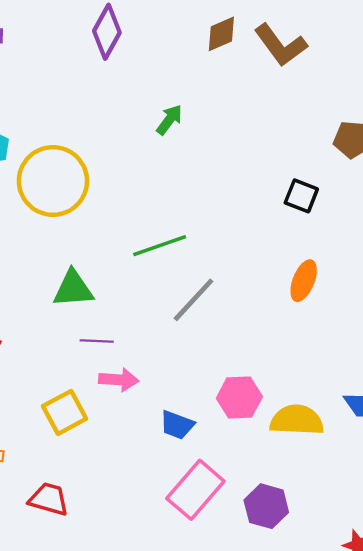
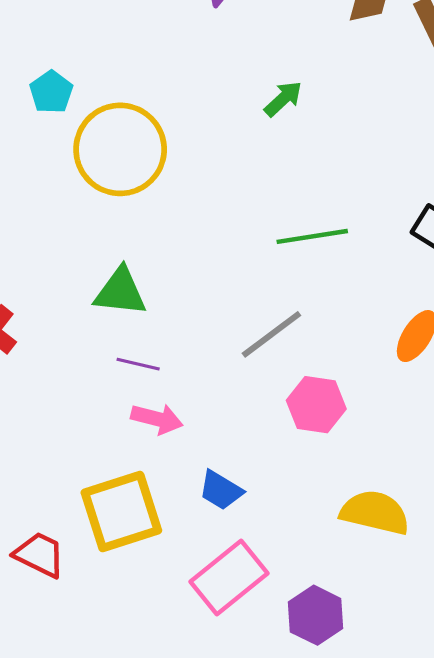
green line: (160, 246) -> (312, 236), moved
pink hexagon: (239, 398) -> (316, 405), moved
yellow square: (65, 412) -> (121, 512), moved, size x1.4

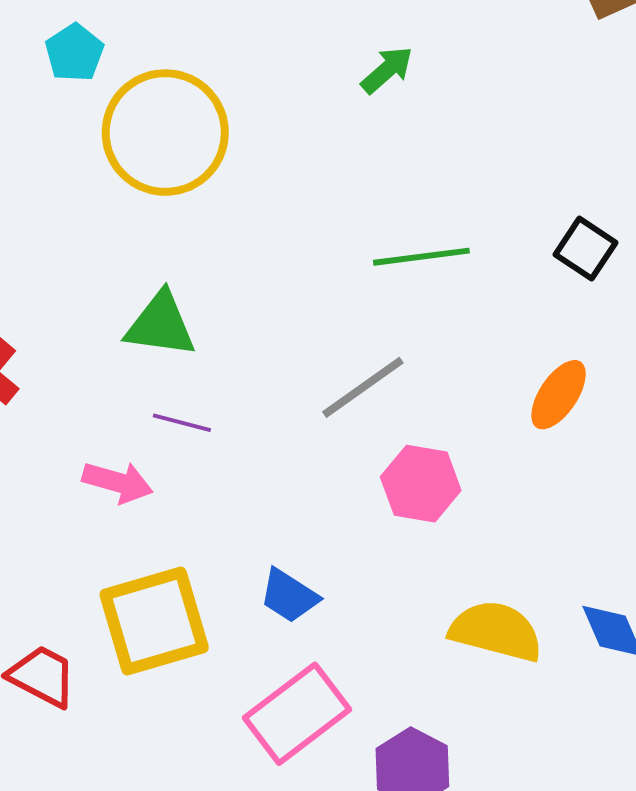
pink arrow: (157, 419) -> (118, 482), moved

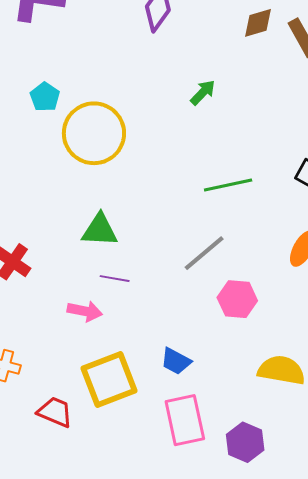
pink rectangle: (297, 714) -> (185, 420), turned -60

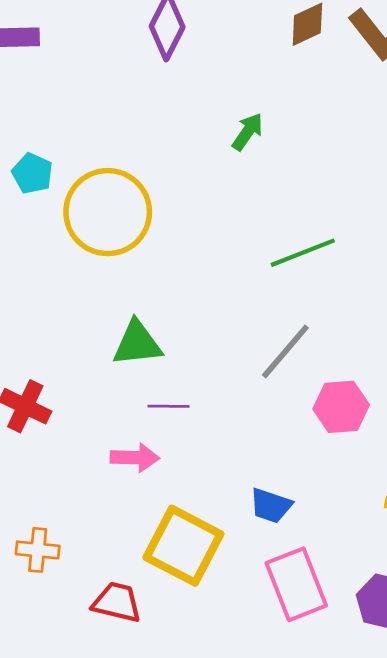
yellow square: (109, 379) -> (183, 546), turned -32

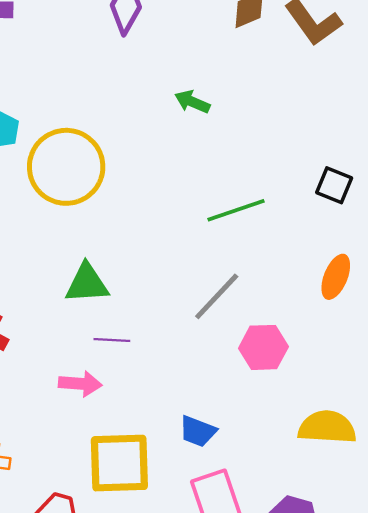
green arrow: (248, 132) -> (192, 102), turned -104
yellow square: (183, 546) -> (119, 463), turned -32

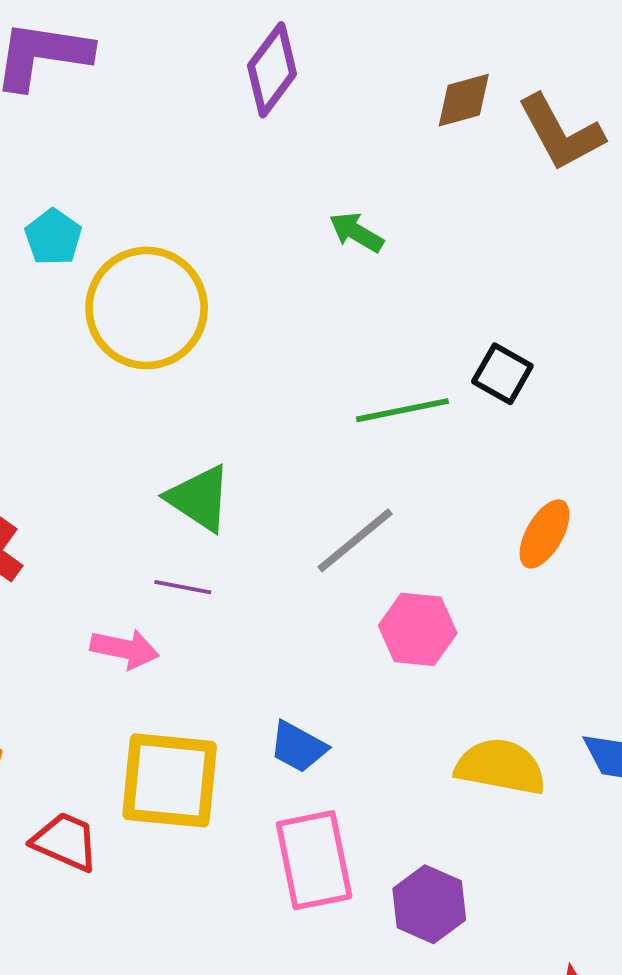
black square: (334, 185) -> (502, 374), moved
green triangle: (87, 283) -> (199, 498), moved, turned 30

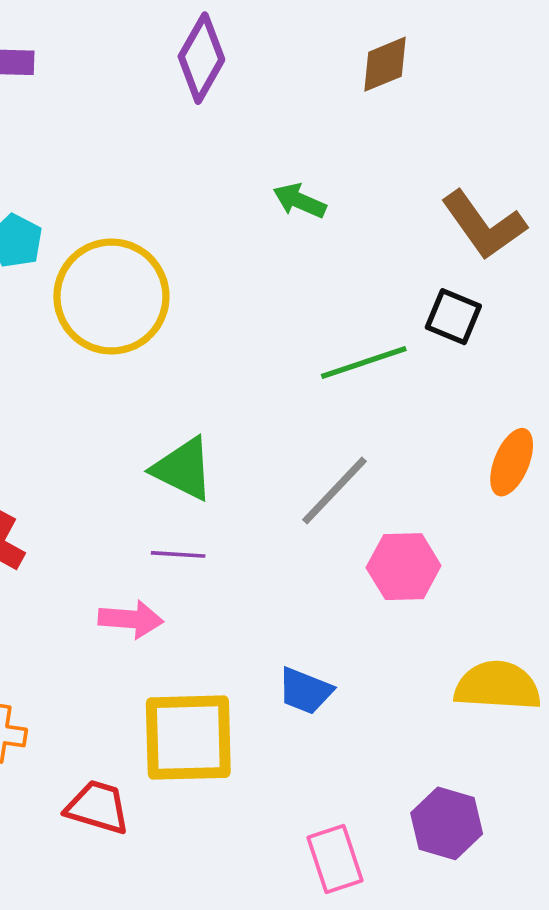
brown L-shape: (561, 133) -> (484, 225), moved
pink rectangle: (314, 860) -> (335, 859), moved, size x0.7

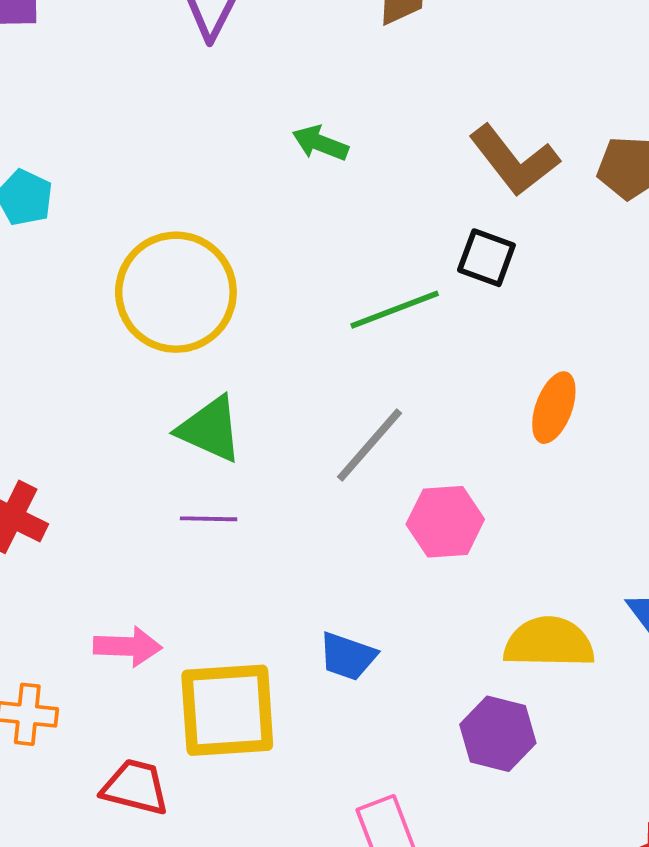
yellow circle: (111, 296) -> (176, 292), moved
pink arrow: (131, 619) -> (128, 646), moved
purple hexagon: (447, 823) -> (498, 734), moved

